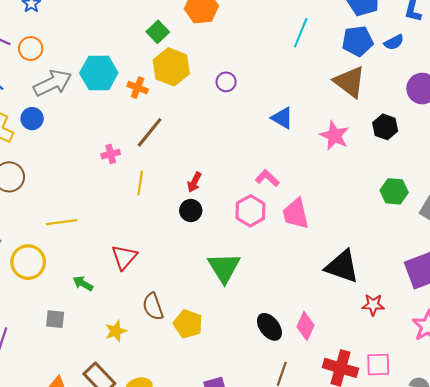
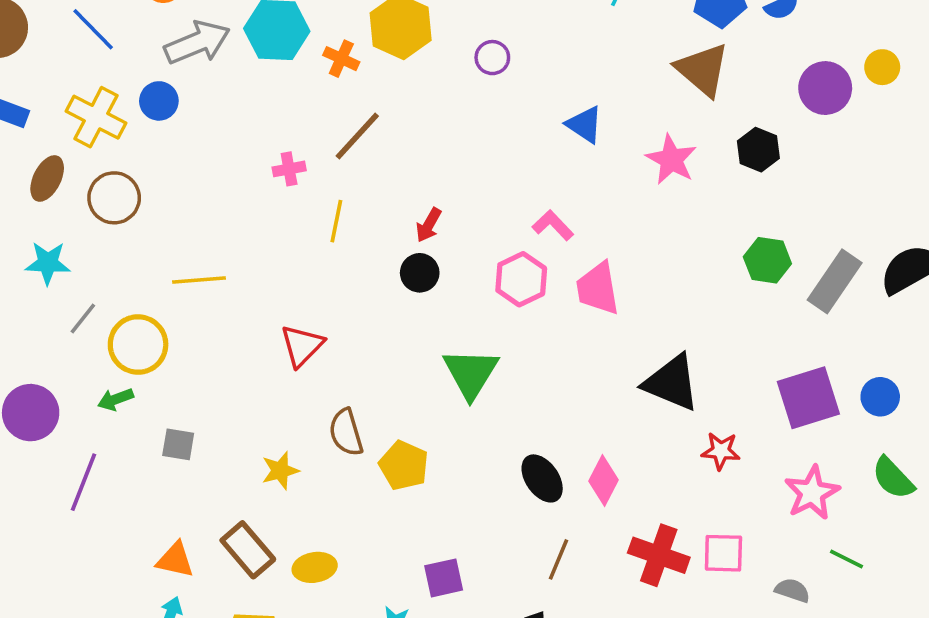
green arrow: (83, 283) -> (115, 399), moved, turned -54

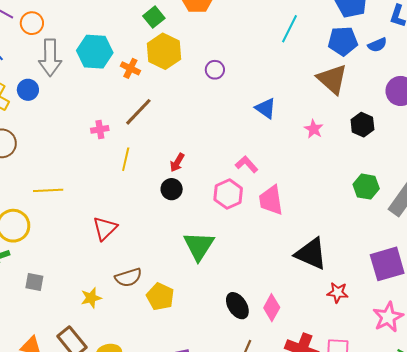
gray arrow: (197, 43) -> (50, 58), turned 111
pink star: (671, 160) -> (314, 129), size x0.7
brown semicircle: (346, 432) -> (128, 277), turned -92

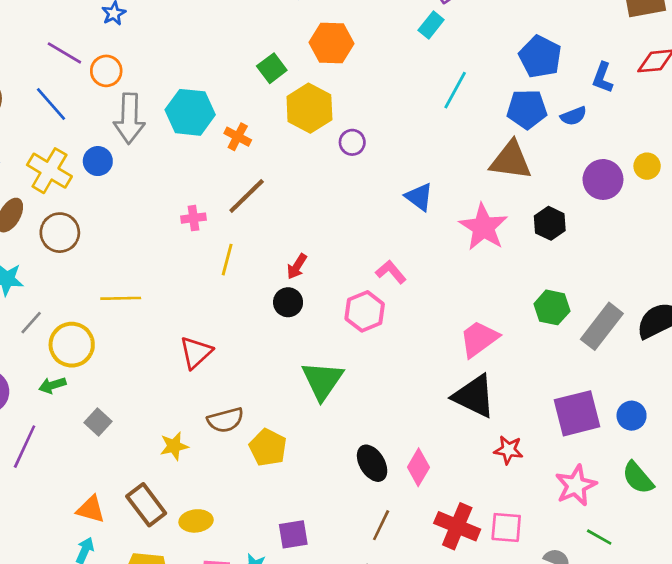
yellow hexagon: (164, 51) -> (309, 108), moved
brown triangle: (332, 79) -> (511, 160), turned -36
pink star: (314, 129) -> (483, 227), size x1.8
pink trapezoid: (271, 200) -> (479, 339), moved, turned 60
gray square: (34, 282) -> (98, 422), turned 30

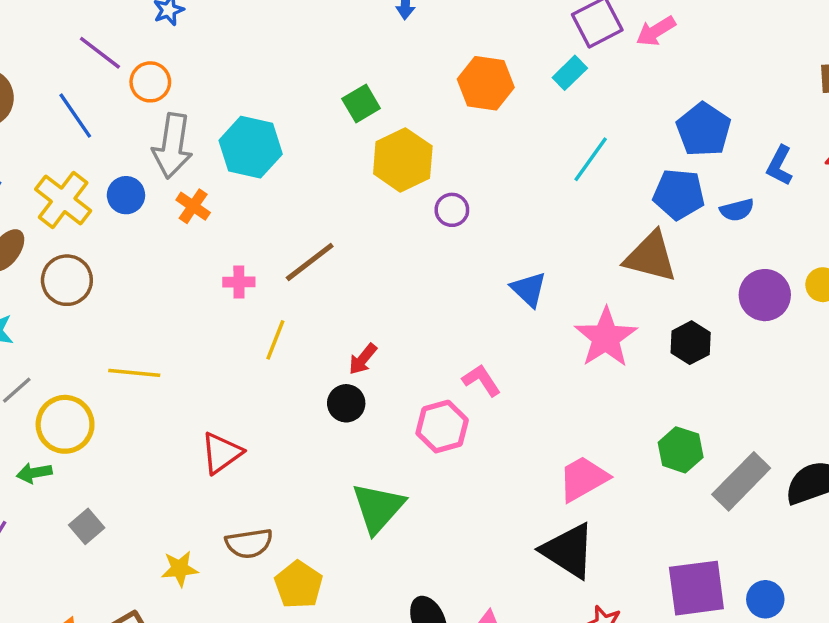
orange hexagon: (332, 43) -> (486, 83), moved
orange cross: (238, 137) -> (193, 206), moved

